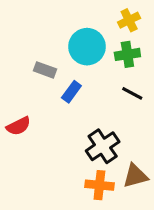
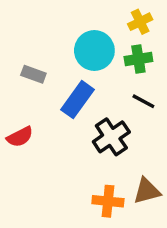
gray rectangle: (45, 70) -> (33, 74), moved
blue rectangle: (71, 92) -> (77, 100), size x1.5
black cross: (103, 146) -> (111, 137), moved

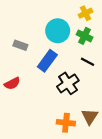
green cross: (138, 59) -> (85, 36), turned 35
brown triangle: (147, 191) -> (90, 117), turned -42

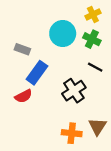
blue rectangle: (47, 61) -> (37, 73), moved
red semicircle: (12, 83) -> (24, 96), moved

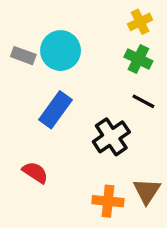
cyan circle: (63, 34) -> (61, 51), moved
gray rectangle: (22, 49) -> (23, 56), moved
red semicircle: (24, 96) -> (35, 172), moved, turned -120

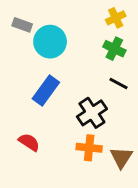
gray rectangle: (23, 56) -> (22, 25), moved
orange cross: (108, 201) -> (89, 148), moved

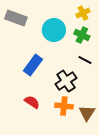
gray rectangle: (22, 25) -> (16, 18), size x1.5
cyan circle: (50, 42) -> (54, 30), moved
red semicircle: (29, 142) -> (32, 102), moved

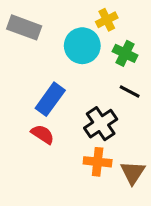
yellow cross: (83, 13) -> (107, 20), moved
red semicircle: (32, 102) -> (43, 134), moved

